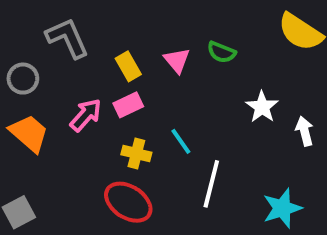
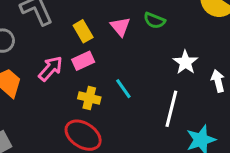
white line: (211, 184) -> (171, 109), moved

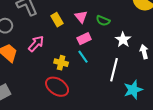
green semicircle: (154, 20) -> (103, 21), moved
pink rectangle: (83, 61) -> (84, 39), moved

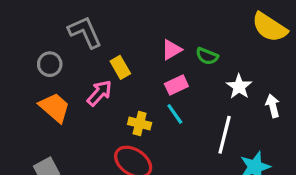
pink triangle: (81, 17) -> (172, 50), turned 40
yellow rectangle: (57, 20) -> (120, 67), moved

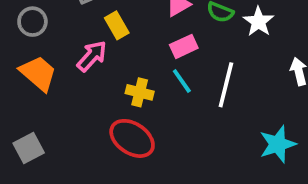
white star: (239, 87) -> (258, 22), moved
white line: (225, 135) -> (226, 85), moved

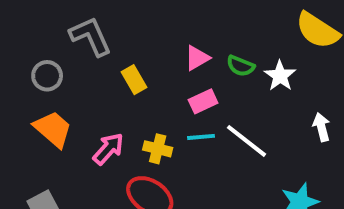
pink arrow: (92, 56) -> (108, 149), moved
cyan line: (182, 81) -> (201, 137), turned -60
white line: (226, 85) -> (246, 141), turned -66

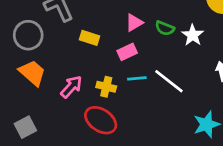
gray circle: (47, 76) -> (28, 35), size x1.4
yellow rectangle: (134, 80) -> (89, 38), turned -42
pink rectangle: (203, 101) -> (127, 52), moved

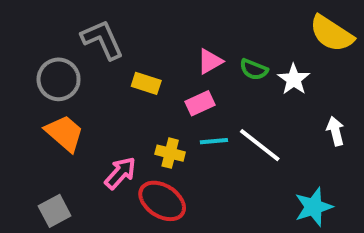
pink arrow: (71, 87) -> (120, 173), moved

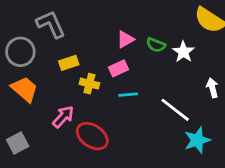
yellow rectangle: (146, 83) -> (69, 63), moved, turned -36
white line: (260, 145) -> (175, 110), moved
yellow cross: (170, 153) -> (89, 84), moved

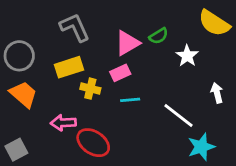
gray L-shape: (51, 24) -> (75, 27), moved
pink triangle: (125, 39) -> (127, 43), size x1.4
green semicircle: (156, 45) -> (159, 36), moved, turned -54
yellow rectangle: (69, 63) -> (69, 67), size x1.4
pink arrow: (63, 117) -> (63, 123), turned -135

